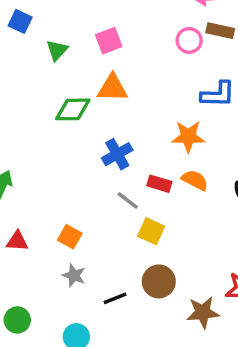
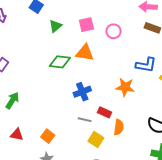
pink circle: (189, 40) -> (114, 31), moved
orange semicircle: (195, 180) -> (119, 127), moved, turned 63
gray line: (128, 200) -> (85, 120), turned -32

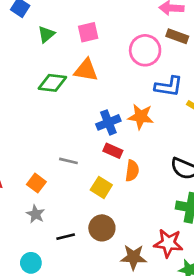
pink circle: (114, 31) -> (145, 50), moved, size x1.5
blue cross: (82, 92) -> (108, 122), moved
gray line: (85, 120) -> (68, 161), moved

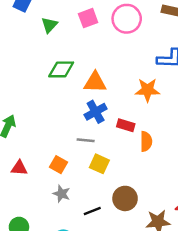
pink circle: (145, 50) -> (127, 19), moved
orange triangle: (86, 70) -> (95, 82), moved
blue cross: (108, 122) -> (96, 112), moved
yellow square: (101, 187) -> (99, 164), moved

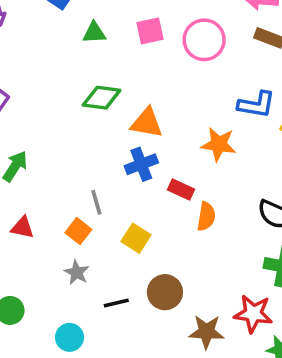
green triangle: (49, 25) -> (94, 33), turned 36
gray line: (86, 140) -> (96, 202), moved, turned 60

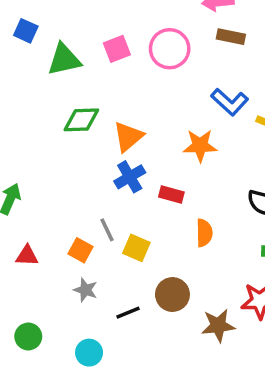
green triangle: (94, 33) -> (64, 60), size x1.5
blue L-shape: (256, 105) -> (230, 102), turned 42
orange triangle: (147, 123) -> (128, 137), turned -40
gray line: (96, 202) -> (107, 230), moved
orange semicircle: (206, 216) -> (204, 233), moved

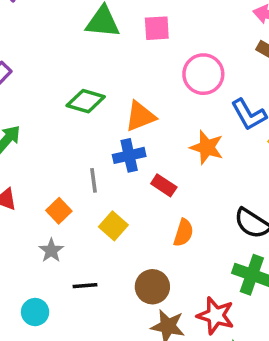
pink circle: (170, 49) -> (203, 74), moved
green diamond: (81, 120) -> (86, 101), moved
gray line: (107, 230) -> (94, 180), moved
brown circle: (172, 295) -> (152, 287), moved

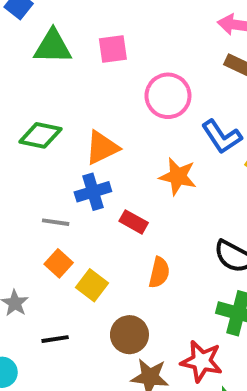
gray line: (94, 180) -> (56, 222), turned -70
orange square: (59, 211) -> (59, 263), moved
yellow square: (113, 226) -> (92, 285), moved

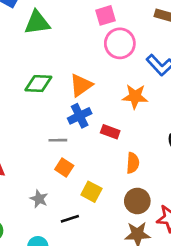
pink square: (113, 49) -> (106, 15), moved
yellow square: (92, 285) -> (91, 192), moved
brown circle: (129, 335) -> (137, 201), moved

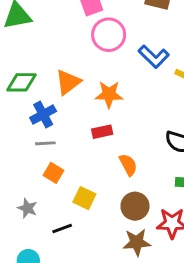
orange star: (135, 96) -> (109, 94), moved
blue cross: (80, 116) -> (43, 114), moved
red rectangle: (110, 132) -> (102, 132), turned -30
orange semicircle: (133, 163) -> (128, 165), turned -30

